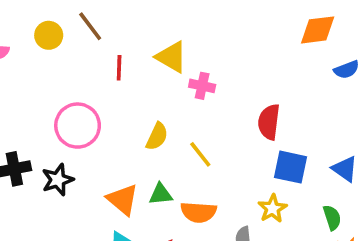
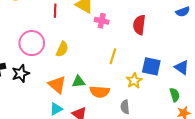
red semicircle: (269, 122) -> (139, 25), moved
yellow semicircle: (157, 136) -> (62, 49), moved
yellow line: (200, 154) -> (113, 56), moved, turned 56
yellow star: (272, 209) -> (134, 81), moved

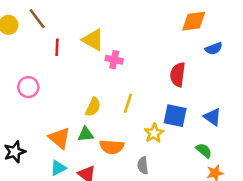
red semicircle: (139, 25) -> (178, 75), moved
pink circle: (32, 43) -> (28, 87), size x0.7
yellow semicircle: (62, 49) -> (93, 107), moved
black star: (21, 73) -> (15, 152), moved
green semicircle: (175, 95) -> (204, 151), turned -32

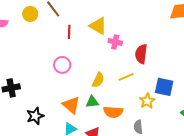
red semicircle: (178, 75) -> (141, 54), moved
pink circle: (28, 87) -> (62, 65), moved
yellow line: (128, 103) -> (126, 77), turned 49

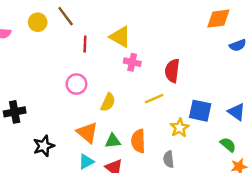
pink cross: (115, 42) -> (132, 62), moved
yellow semicircle: (98, 80) -> (108, 102), moved
green triangle: (92, 102) -> (113, 141), moved
orange semicircle: (113, 112) -> (138, 141), turned 84

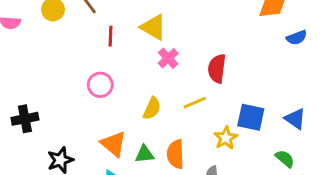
pink cross: (132, 62) -> (168, 58), turned 35
yellow semicircle: (108, 102) -> (152, 108), moved

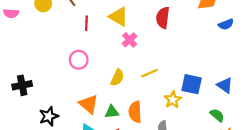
red semicircle: (217, 69) -> (163, 18), moved

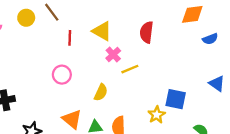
yellow line: (150, 73) -> (130, 69), moved
blue triangle: (225, 85) -> (217, 84), moved

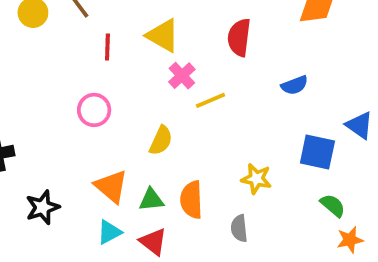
blue semicircle: (210, 39) -> (295, 85), moved
blue square: (176, 99) -> (317, 152), moved
yellow star: (157, 115) -> (256, 179), turned -30

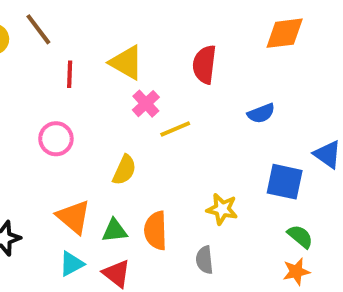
orange star: (350, 240) -> (296, 272), moved

